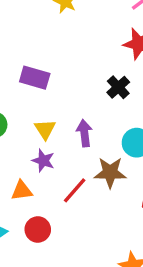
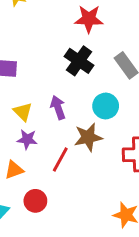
black cross: (118, 87) -> (79, 61), size x1.4

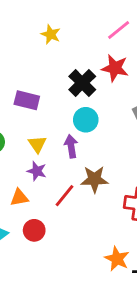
black cross: (79, 61) -> (82, 83), moved
cyan circle: (106, 106) -> (86, 120), moved

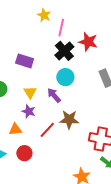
pink line: (119, 30) -> (61, 28), moved, turned -42
purple arrow: (71, 146) -> (54, 95), turned -35

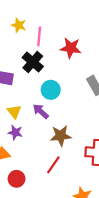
black cross: (64, 51) -> (33, 62), moved
red line: (47, 130) -> (53, 165), moved

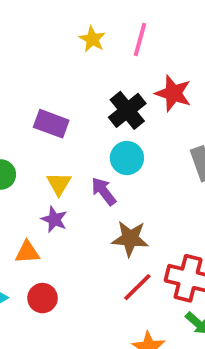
pink line: (39, 36) -> (140, 39), moved
black cross: (33, 62) -> (127, 110), moved
red line: (53, 165) -> (137, 287), moved

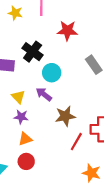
black cross: (127, 110) -> (33, 52), moved
orange triangle: (27, 252) -> (25, 139), moved

